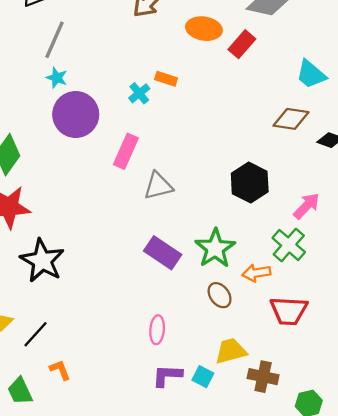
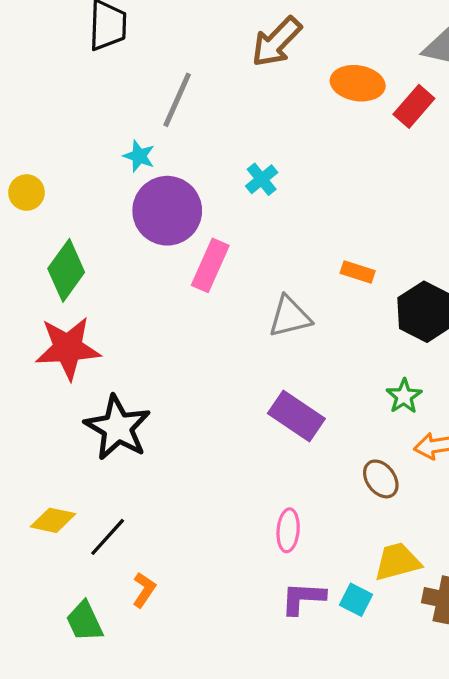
gray line: (54, 40) -> (177, 100), moved
orange rectangle: (166, 79) -> (358, 272), moved
pink rectangle: (126, 151) -> (210, 265), moved
green star: (215, 248) -> (404, 396), moved, size x0.6
orange L-shape: (60, 370) -> (144, 590), turned 55

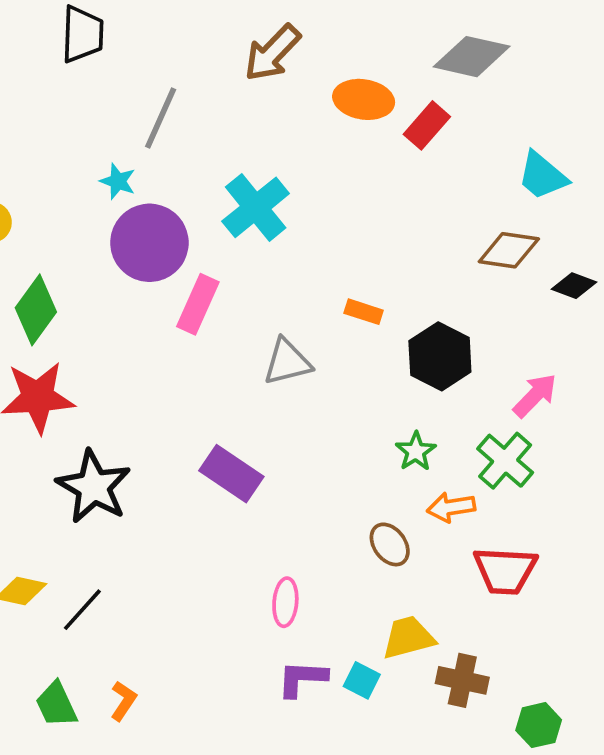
cyan cross: (262, 179) -> (256, 207), size x1.8
purple rectangle: (296, 416) -> (231, 474), moved
orange L-shape: (144, 590) -> (123, 701), moved

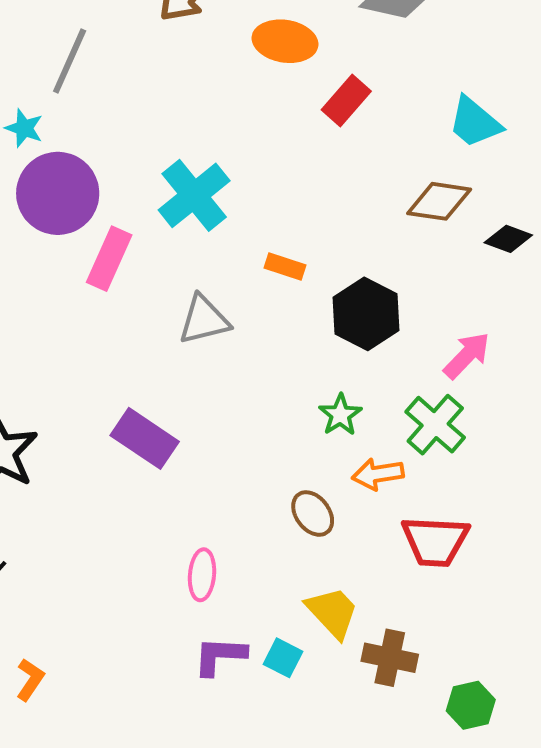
red rectangle: (427, 125) -> (346, 101), moved
cyan cross: (256, 207) -> (194, 195), moved
yellow trapezoid: (408, 638) -> (332, 612), turned 62

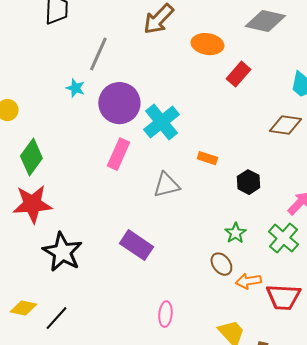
purple circle: (58, 193) -> (119, 103), moved
black hexagon: (366, 314) -> (248, 182), size x0.7
orange arrow: (378, 474) -> (248, 281), moved
brown ellipse: (313, 514) -> (221, 264), moved

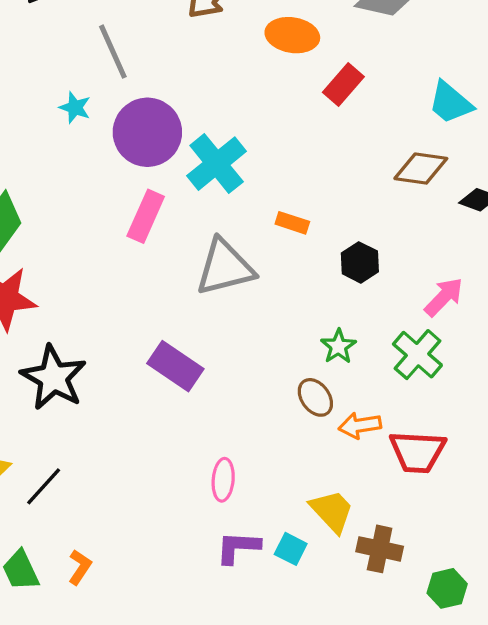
gray line: (98, 54) -> (113, 52), turned -48
gray triangle: (166, 185) -> (225, 267), size x1.4

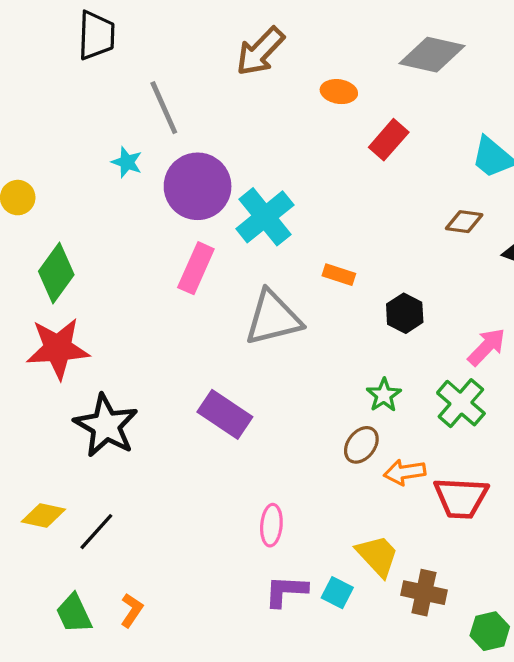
orange ellipse: (292, 35) -> (339, 92), size x0.7
brown diamond: (421, 169) -> (464, 222), size x0.7
brown ellipse: (315, 397) -> (361, 445), turned 75

